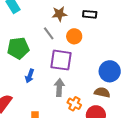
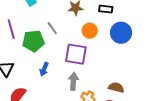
gray line: (49, 33) -> (52, 28), moved
blue circle: (110, 71) -> (121, 33), moved

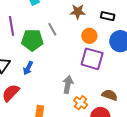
purple square: (76, 54) -> (92, 59), moved
blue arrow: (44, 69) -> (28, 68), moved

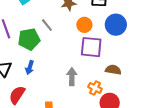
brown semicircle: (110, 95) -> (113, 70), moved
orange cross: (81, 103) -> (95, 88), moved

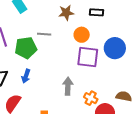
gray line: (47, 25) -> (44, 34), turned -48
blue circle: (116, 25) -> (115, 48), moved
brown semicircle: (113, 70) -> (124, 96), moved

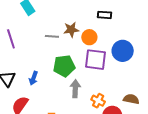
brown star: (66, 13) -> (71, 30), moved
green pentagon: (26, 48) -> (64, 66), moved

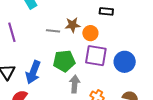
blue circle: (123, 51) -> (125, 62), moved
blue arrow: (33, 78) -> (33, 72), size x1.6

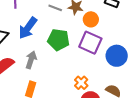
blue arrow: (33, 72) -> (28, 28), moved
gray arrow: (75, 84) -> (31, 60), moved

